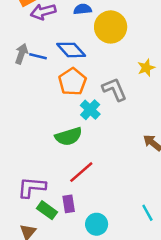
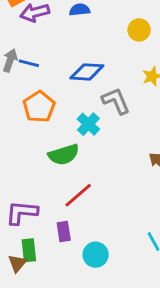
yellow circle: (111, 27) -> (139, 30), moved, size x0.6
blue diamond: (71, 50) -> (87, 72), moved, turned -44
orange pentagon: (72, 82) -> (39, 107), moved
green rectangle: (47, 210) -> (29, 250), moved, turned 48

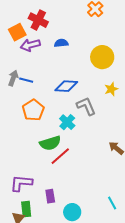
yellow circle: (139, 30) -> (102, 57), size x1.5
red line: (78, 195) -> (60, 156), moved

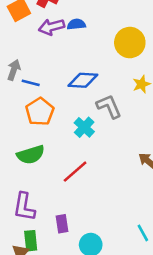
purple arrow: (30, 45) -> (52, 27), moved
blue line: (26, 80) -> (31, 83), moved
green semicircle: (50, 143) -> (31, 155), moved
purple L-shape: (21, 183) -> (24, 207), turned -85

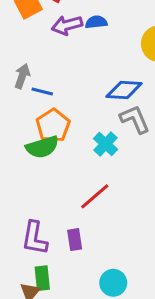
blue diamond: (83, 80) -> (124, 90), moved
green semicircle: (31, 155) -> (42, 147), moved
purple rectangle: (62, 224) -> (75, 240), moved

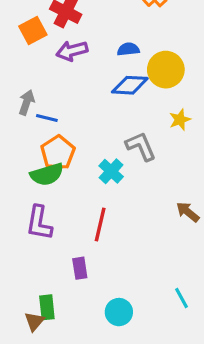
blue semicircle: (96, 22) -> (128, 49), moved
blue diamond: (124, 90) -> (130, 85), moved
red line: (95, 196) -> (100, 224), turned -36
purple L-shape: (35, 238) -> (39, 223), moved

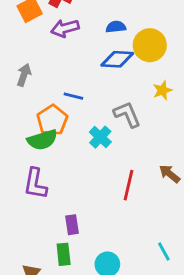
blue line: (47, 118) -> (73, 96), moved
red line: (100, 224) -> (129, 185), moved
green rectangle: (47, 307) -> (64, 254), moved

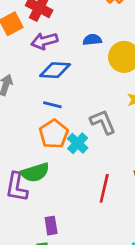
blue diamond: (117, 59) -> (55, 70), moved
orange pentagon: (52, 120) -> (54, 134), moved
green semicircle: (42, 140) -> (35, 172), moved

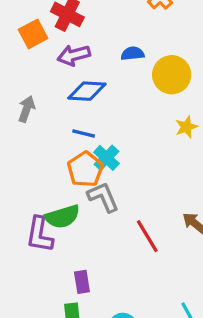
gray L-shape: (103, 122) -> (103, 197), moved
cyan cross: (78, 143) -> (106, 158), moved
red line: (104, 188) -> (147, 236), turned -44

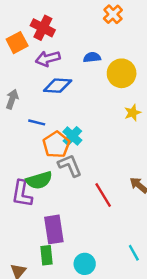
blue line: (84, 133) -> (37, 122), moved
purple rectangle: (82, 282) -> (54, 229), size x1.6

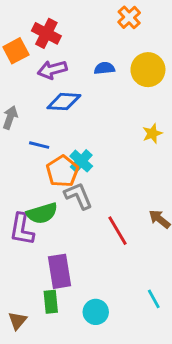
yellow circle: (122, 73) -> (148, 70), moved

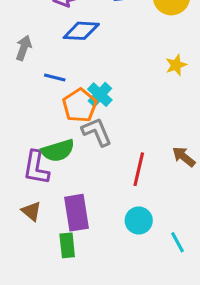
red line: (117, 231) -> (139, 169), turned 44
cyan circle: (96, 312) -> (139, 220), moved
brown triangle: (17, 321) -> (31, 211), moved, turned -30

